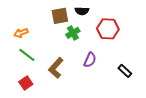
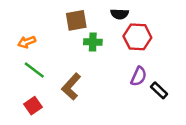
black semicircle: (82, 11) -> (120, 14), moved
green cross: (73, 33) -> (93, 42), turned 32
purple semicircle: (90, 60) -> (139, 76), moved

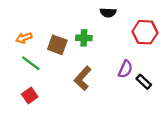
brown square: (76, 20) -> (57, 45), moved, turned 30
red hexagon: (137, 37) -> (145, 32), moved
brown L-shape: (71, 87) -> (83, 78), moved

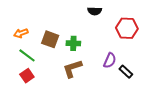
green cross: (84, 38) -> (73, 43), moved
brown L-shape: (83, 78) -> (72, 69), turned 30
red square: (30, 96) -> (27, 76), moved

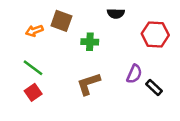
orange arrow: (21, 33) -> (34, 31), moved
brown square: (50, 39) -> (61, 21), moved
green cross: (73, 43) -> (90, 42), moved

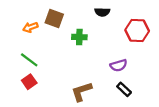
purple semicircle: (134, 74) -> (119, 65), turned 49
brown L-shape: (89, 84) -> (82, 92), moved
black rectangle: (154, 88) -> (124, 89), moved

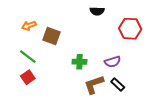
brown square: (54, 19) -> (52, 36), moved
green cross: (79, 37) -> (79, 62), moved
brown L-shape: (82, 92) -> (94, 84), moved

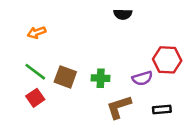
red hexagon: (130, 29) -> (167, 60), moved
brown square: (52, 36) -> (65, 77), moved
black rectangle: (118, 84) -> (162, 110), moved, turned -48

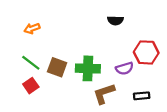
black semicircle: (123, 14) -> (115, 20), moved
green cross: (101, 78) -> (88, 68), size x1.5

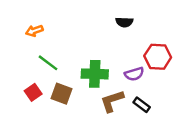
green line: (31, 63) -> (48, 63), moved
brown square: (57, 67) -> (61, 94), moved
black rectangle: (142, 96) -> (142, 105), moved, turned 42

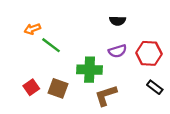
green line: (48, 63) -> (51, 45), moved
purple semicircle: (134, 74) -> (117, 51), moved
black rectangle: (142, 105) -> (155, 87), moved

